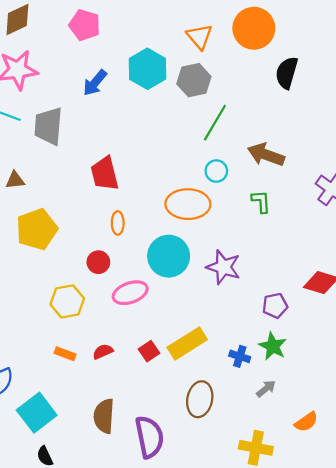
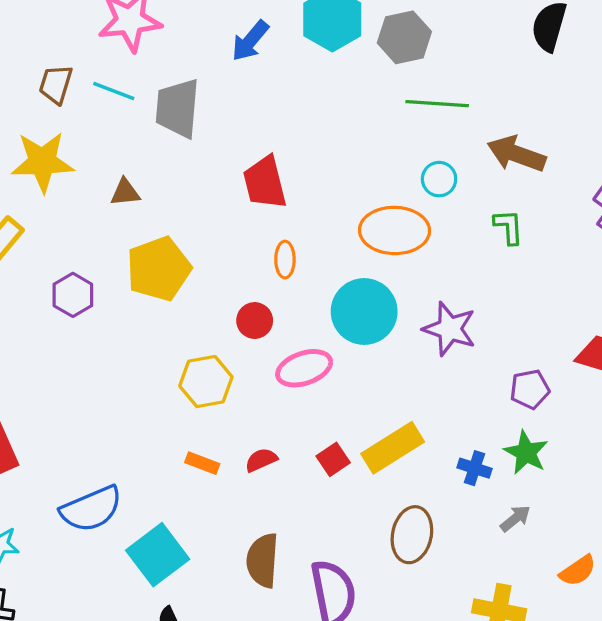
green line: (215, 123) -> (437, 104), turned 63

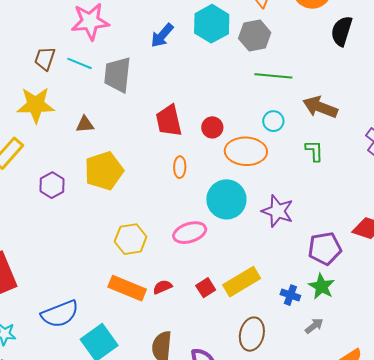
red circle: (255, 321) -> (212, 127), moved
purple pentagon: (530, 389) -> (325, 249), size x1.4
orange rectangle: (202, 463) -> (127, 288), size x1.8

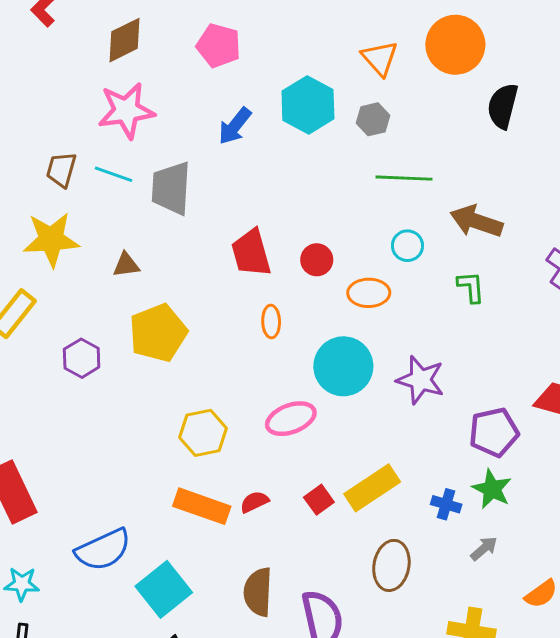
gray hexagon: (255, 36) -> (373, 119), size x0.7
orange ellipse: (246, 151) -> (369, 293), size x0.7

